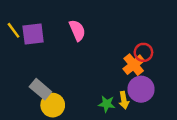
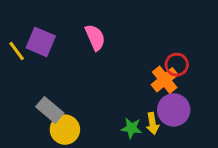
yellow line: (13, 30) -> (17, 51), moved
purple square: (33, 34) -> (41, 42), turned 30

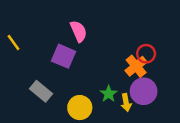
purple square: (41, 42) -> (64, 56), moved
green star: (131, 128) -> (109, 94), moved, turned 30
yellow circle: (65, 130) -> (80, 108), moved

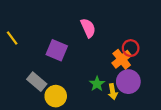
pink semicircle: (79, 31) -> (88, 28), moved
yellow circle: (80, 108) -> (56, 96), moved

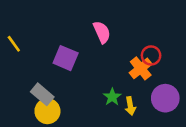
purple circle: (128, 82) -> (165, 98), moved
yellow circle: (56, 96) -> (47, 111), moved

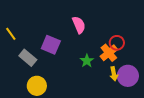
gray rectangle: (42, 94) -> (28, 58), moved
green star: (112, 97) -> (87, 61), moved
yellow arrow: (130, 106) -> (114, 74), moved

